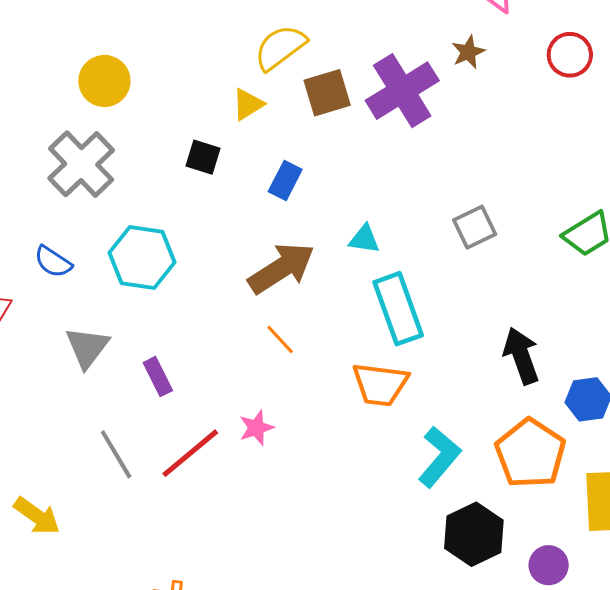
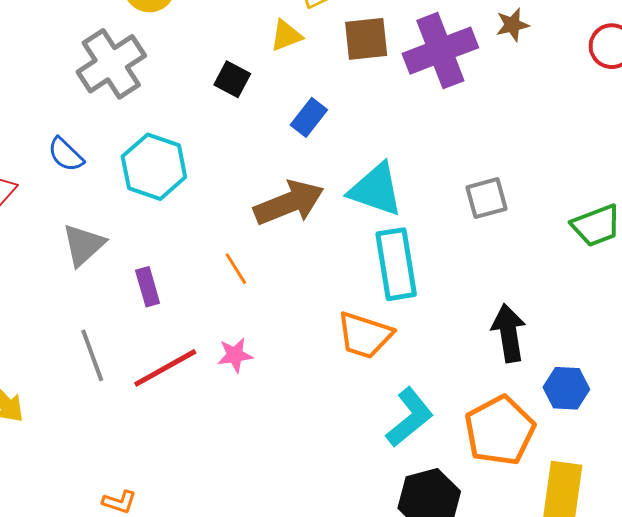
cyan triangle: (364, 239) -> (376, 190), size x1.8
orange line: (280, 339) -> (236, 269), moved

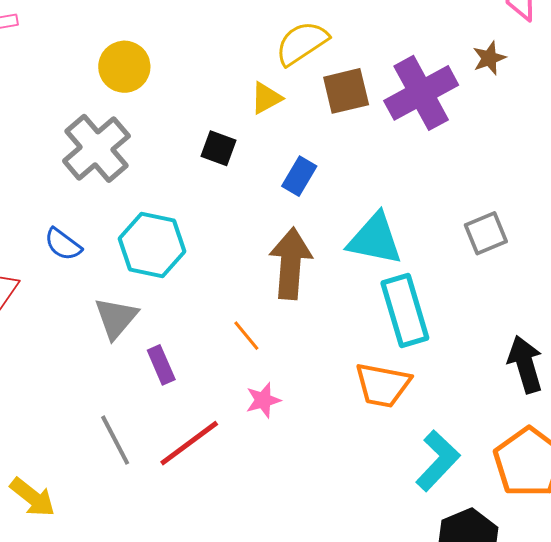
brown arrow: (289, 203) -> (291, 263), turned -56
gray triangle: (84, 245) -> (116, 318), moved
pink star: (235, 355) -> (263, 400), moved

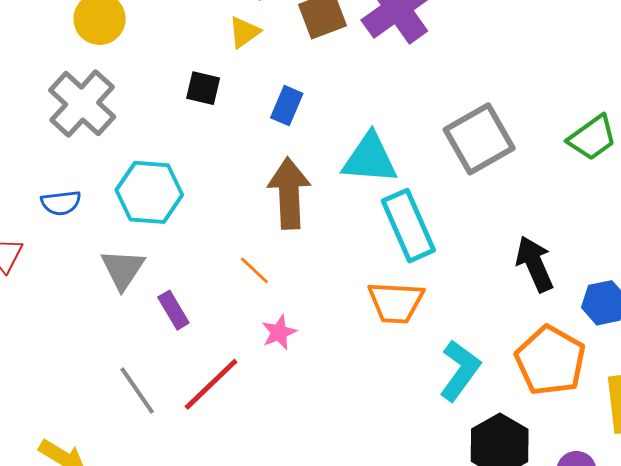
gray square: (486, 233) -> (479, 139), size x1.6
blue semicircle: (63, 244) -> (61, 203), turned -36

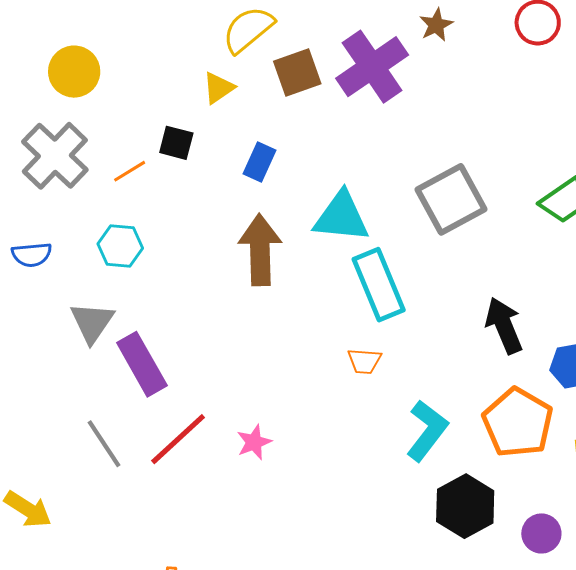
cyan hexagon: (149, 192) -> (120, 246), size x0.7
orange line: (254, 270) -> (130, 171), moved, turned -76
orange trapezoid: (396, 302) -> (364, 361), size x0.6
purple rectangle: (173, 310) -> (142, 364), size x1.6
pink star: (279, 332) -> (254, 442), moved

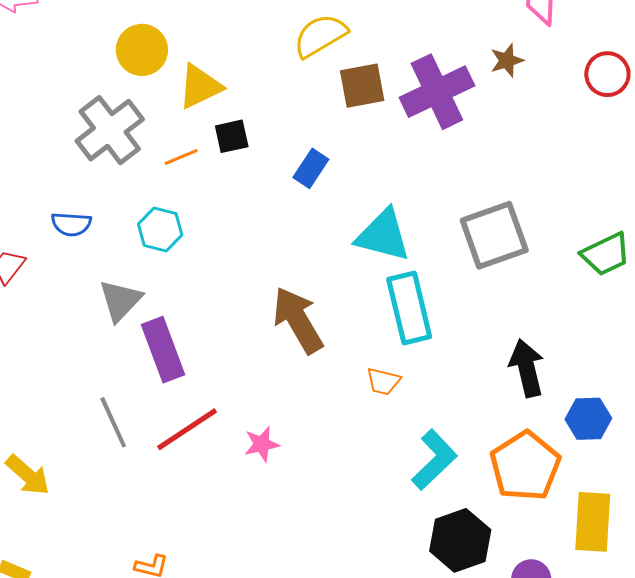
yellow triangle: (218, 88) -> (200, 86), moved, size x1.4
black square: (176, 143) -> (232, 136), turned -36
brown arrow: (260, 250) -> (298, 320), moved, turned -38

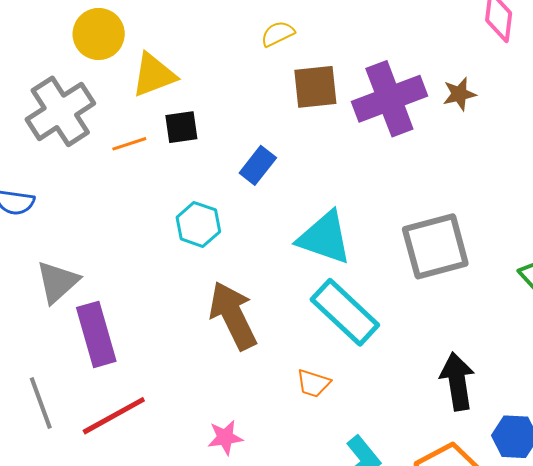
yellow semicircle: (320, 36) -> (278, 34), size x0.6
brown star: (507, 60) -> (459, 94), moved
cyan hexagon: (160, 229) -> (198, 224), moved
cyan rectangle: (409, 308) -> (345, 312), turned -38
pink star: (262, 444) -> (225, 437), moved

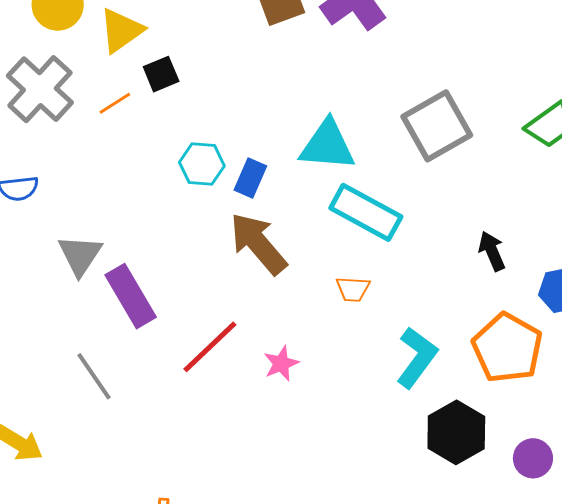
blue rectangle: (258, 165) -> (250, 178), moved
black arrow: (457, 381) -> (492, 251), size x0.7
red line: (114, 416) -> (210, 347), moved

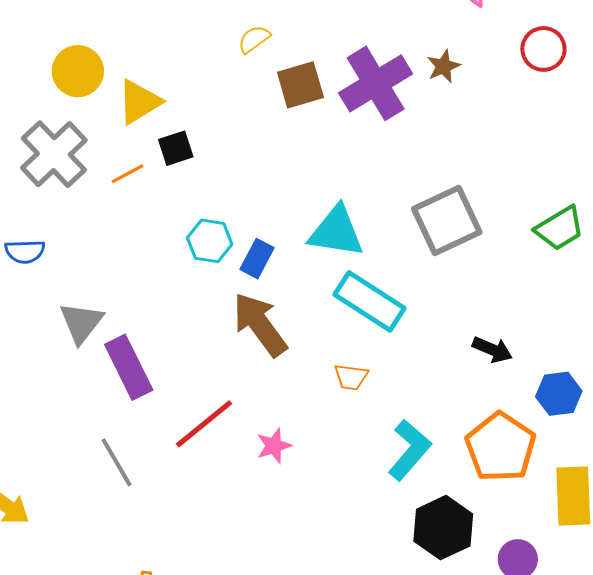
black arrow: (492, 251) -> (492, 350), turned 132
gray line: (94, 376) -> (117, 462), moved

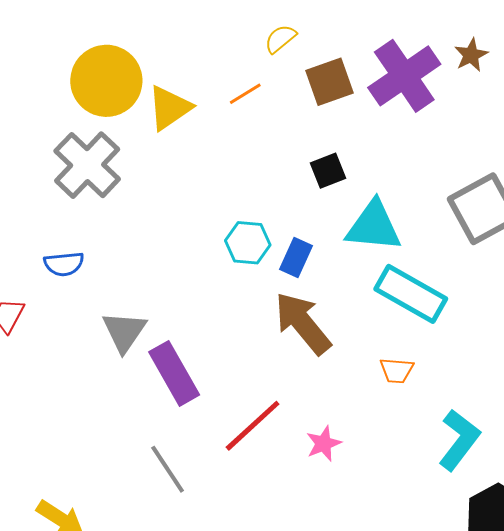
yellow circle: (78, 71) -> (106, 81), size x1.4
black square: (176, 148) -> (328, 171), moved
orange line: (127, 174) -> (245, 94), moved

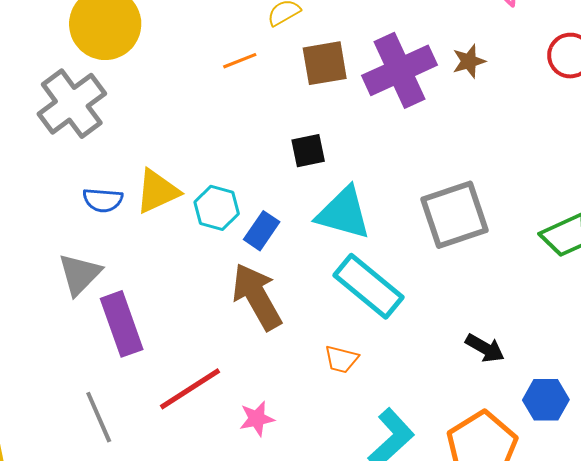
yellow triangle: (169, 108) -> (157, 191), moved
blue semicircle: (64, 264) -> (103, 200), moved

